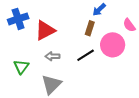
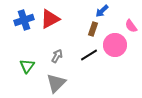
red triangle: (45, 30) -> (50, 19), moved
gray arrow: (52, 56) -> (57, 56), turned 120

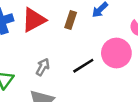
brown rectangle: (93, 29) -> (71, 20), moved

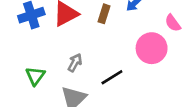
black line: (83, 66) -> (112, 77), moved

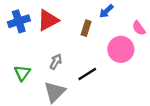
brown rectangle: (104, 14) -> (86, 28), moved

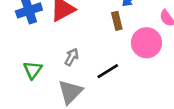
brown rectangle: (86, 28) -> (117, 21), moved, turned -32

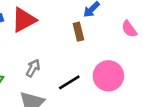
pink circle: (146, 43) -> (108, 76), moved

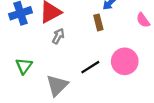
gray arrow: (33, 68) -> (58, 36), moved

